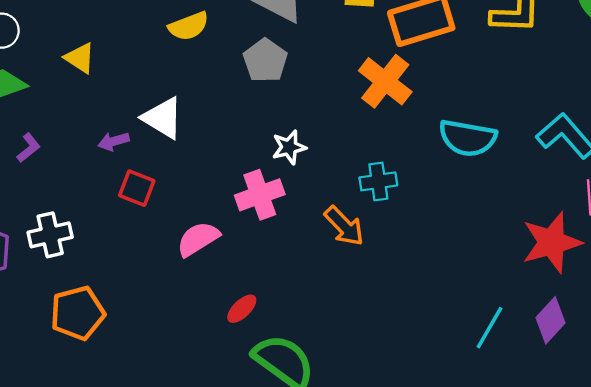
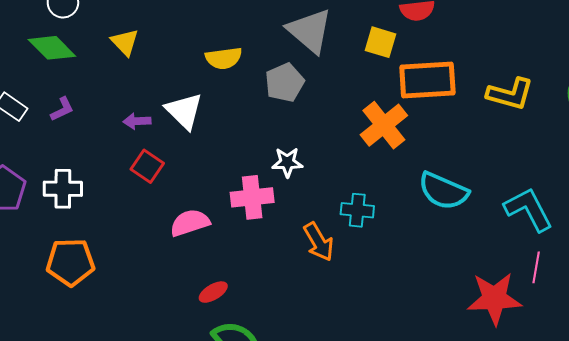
yellow semicircle: (189, 26) -> (224, 58), moved

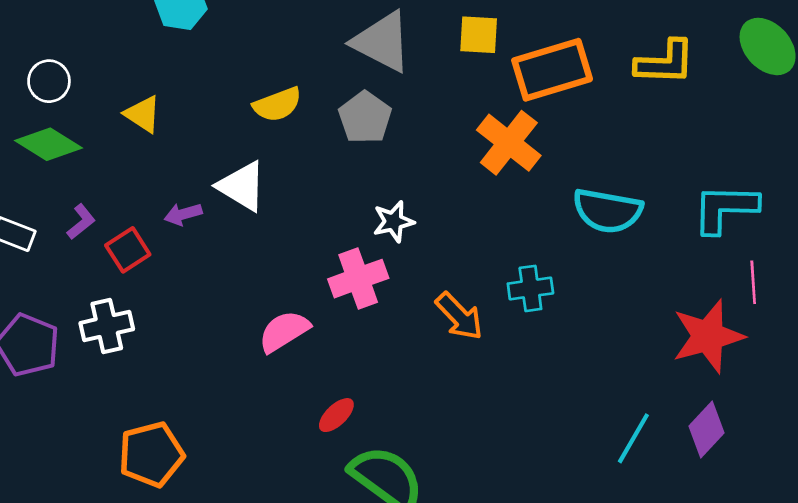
red square: (147, 166) -> (128, 250), moved, turned 36
cyan L-shape: (529, 209) -> (725, 208), turned -48
cyan cross: (357, 210) -> (530, 288), moved
orange pentagon: (71, 262) -> (151, 454), moved

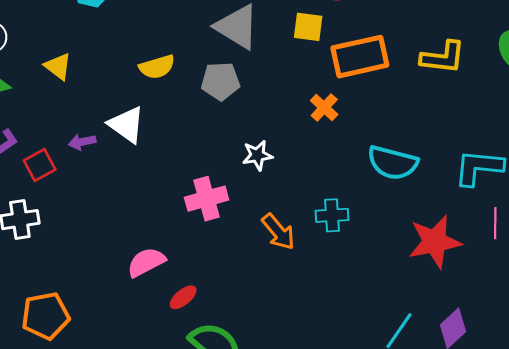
gray pentagon: (365, 118) -> (220, 81), turned 30
orange cross: (509, 143) -> (324, 108), size x0.6
white star: (393, 222) -> (257, 155), moved
pink semicircle: (284, 331) -> (146, 262), moved
red star: (708, 336) -> (435, 242), moved

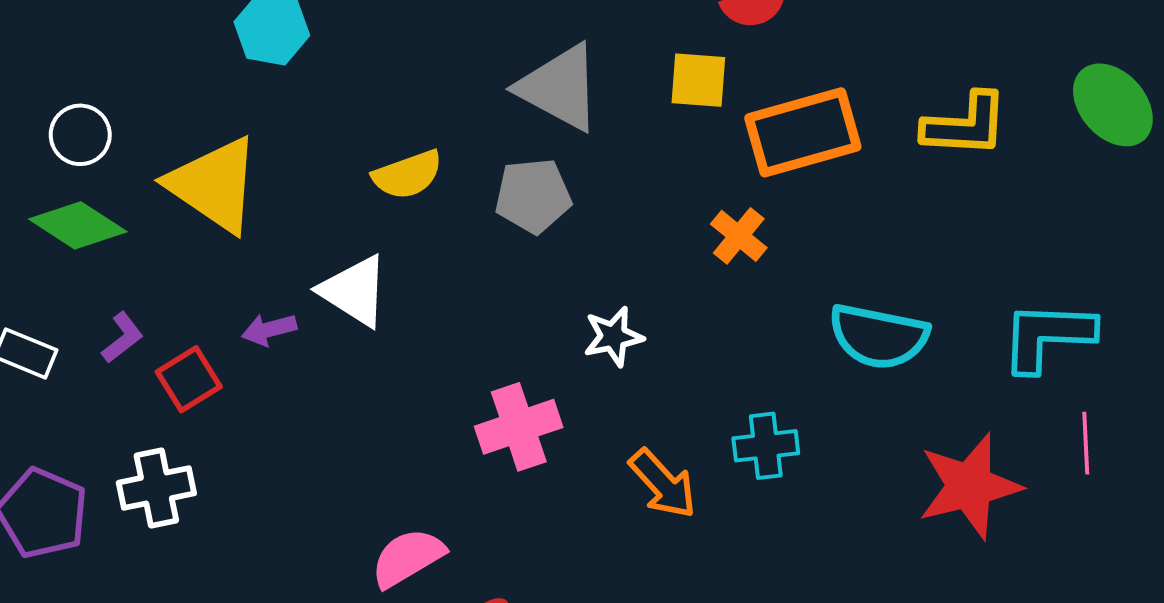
yellow triangle: (58, 66) -> (214, 185), size x1.8

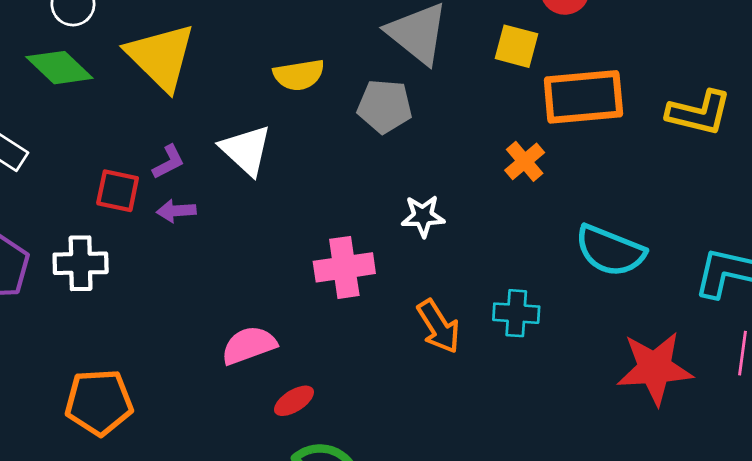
purple arrow: (269, 329) -> (176, 211), moved
purple L-shape: (122, 338) -> (169, 162), moved
red square: (189, 379) -> (118, 191), turned 33

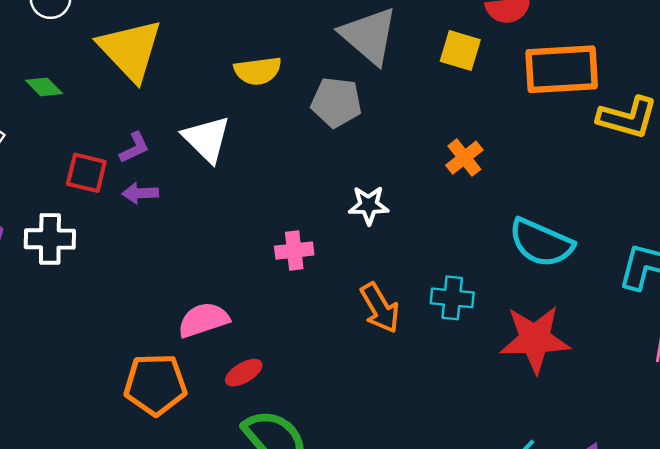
green diamond: (59, 68) -> (44, 87), moved, size x0.6
orange rectangle: (583, 97) -> (562, 69), moved
pink cross: (344, 267) -> (294, 251), size x0.7
red star: (655, 368) -> (535, 339), moved
orange pentagon: (99, 402) -> (155, 384), moved

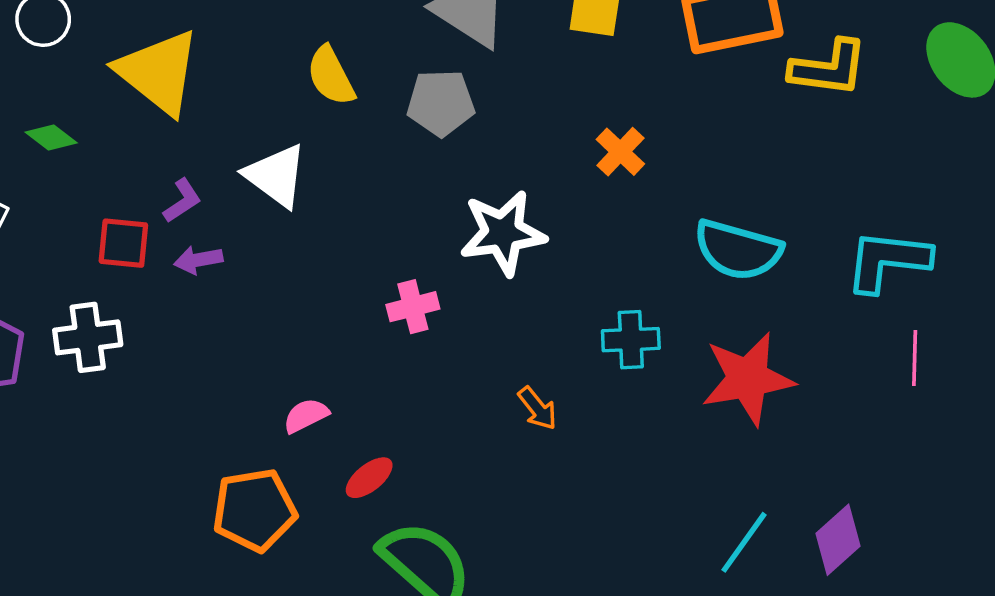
yellow semicircle: (258, 71) -> (331, 76), turned 78
white star: (369, 205) -> (503, 233), size x1.6
orange arrow: (380, 308) -> (537, 408), moved, size x0.7
pink semicircle: (203, 320) -> (306, 416), size x0.7

